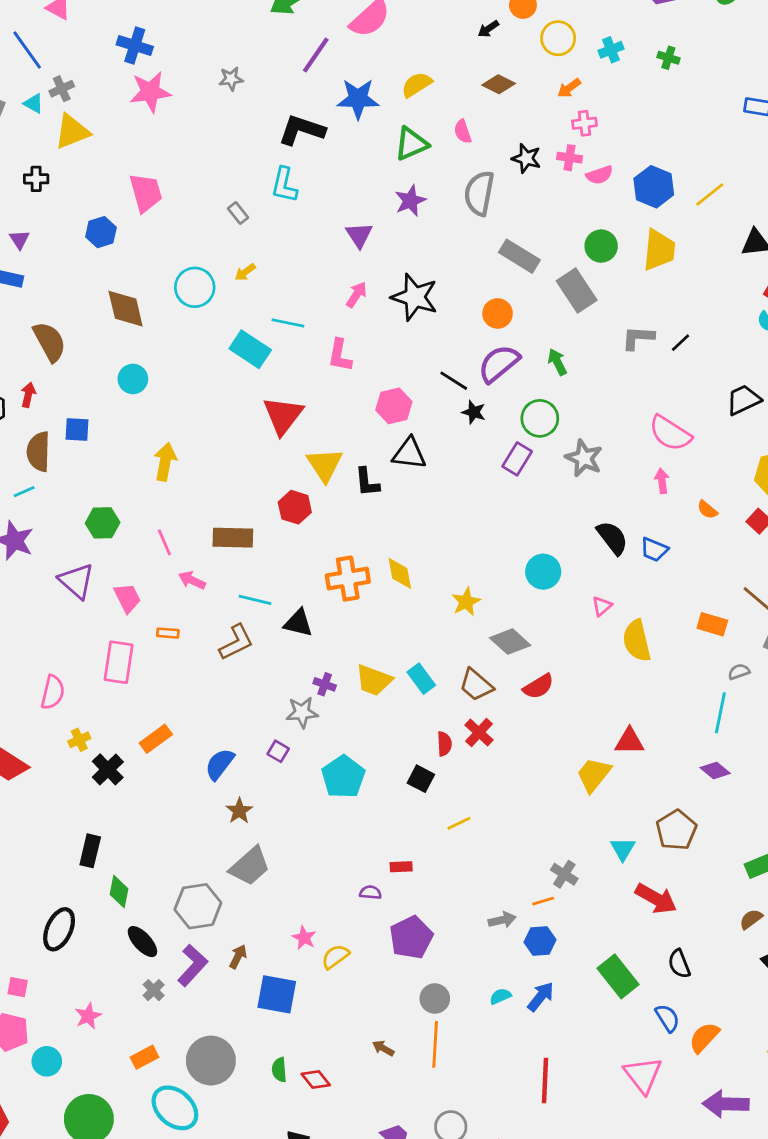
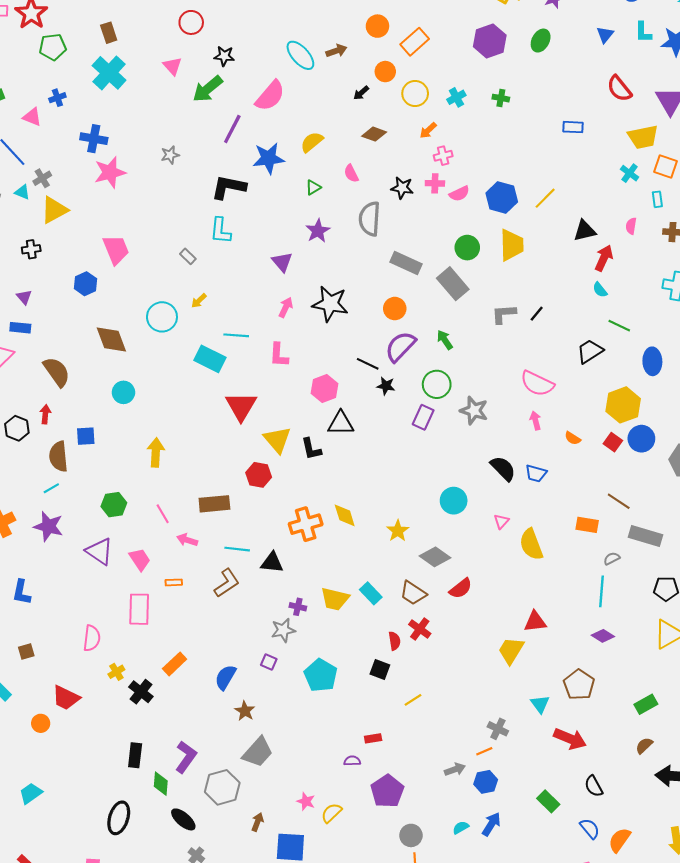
green triangle: (411, 144) -> (313, 188), size x0.6
purple L-shape: (193, 965) -> (186, 757), moved
green rectangle: (618, 976) -> (548, 801), size x0.7

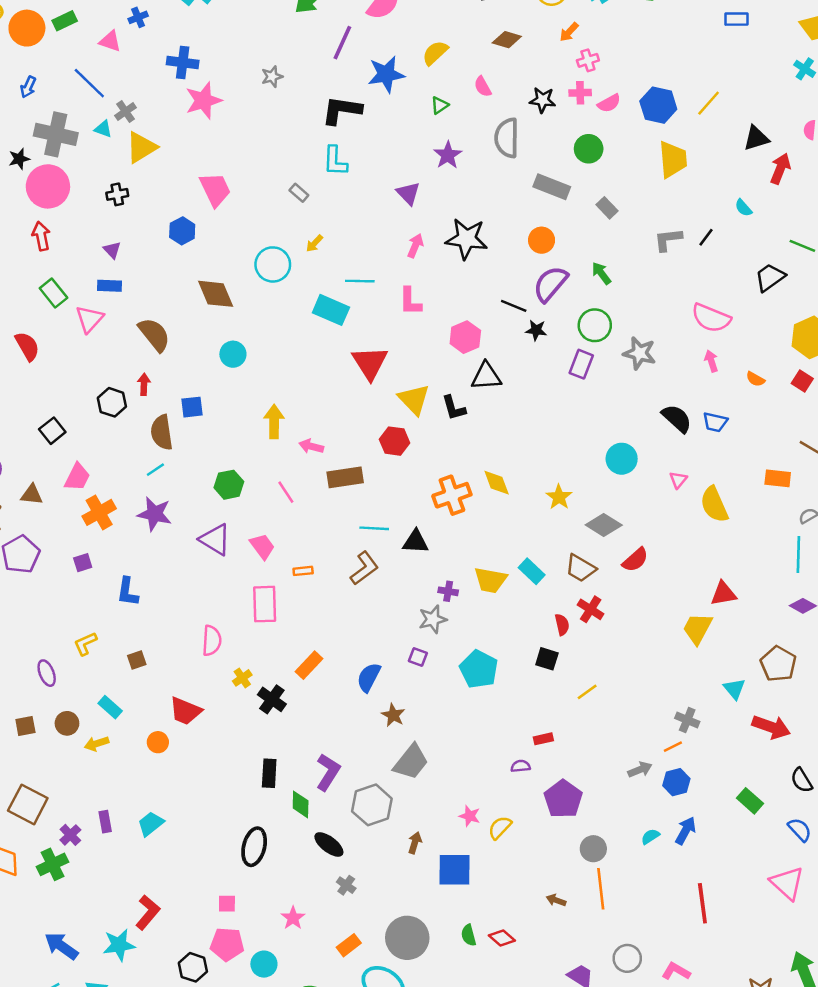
green circle: (467, 248) -> (589, 149), moved
gray rectangle: (453, 284) -> (607, 208), size x0.6
cyan semicircle: (600, 290) -> (743, 208), moved
pink arrow: (187, 540) -> (311, 446), moved

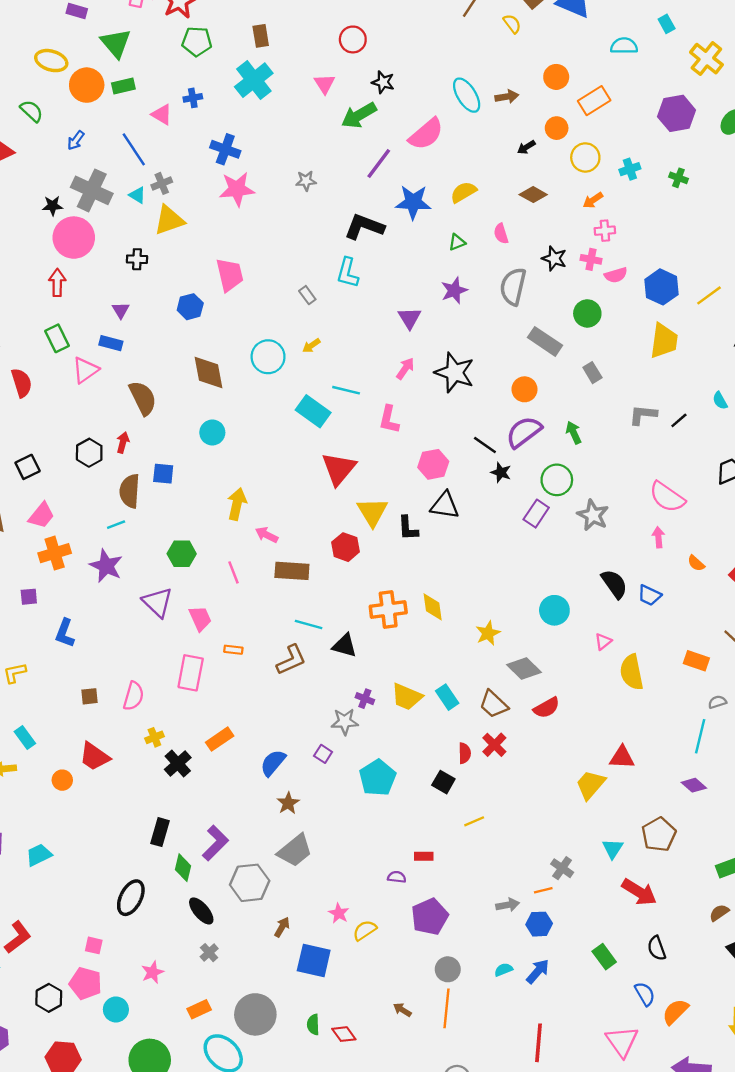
brown square: (137, 660) -> (89, 696), moved

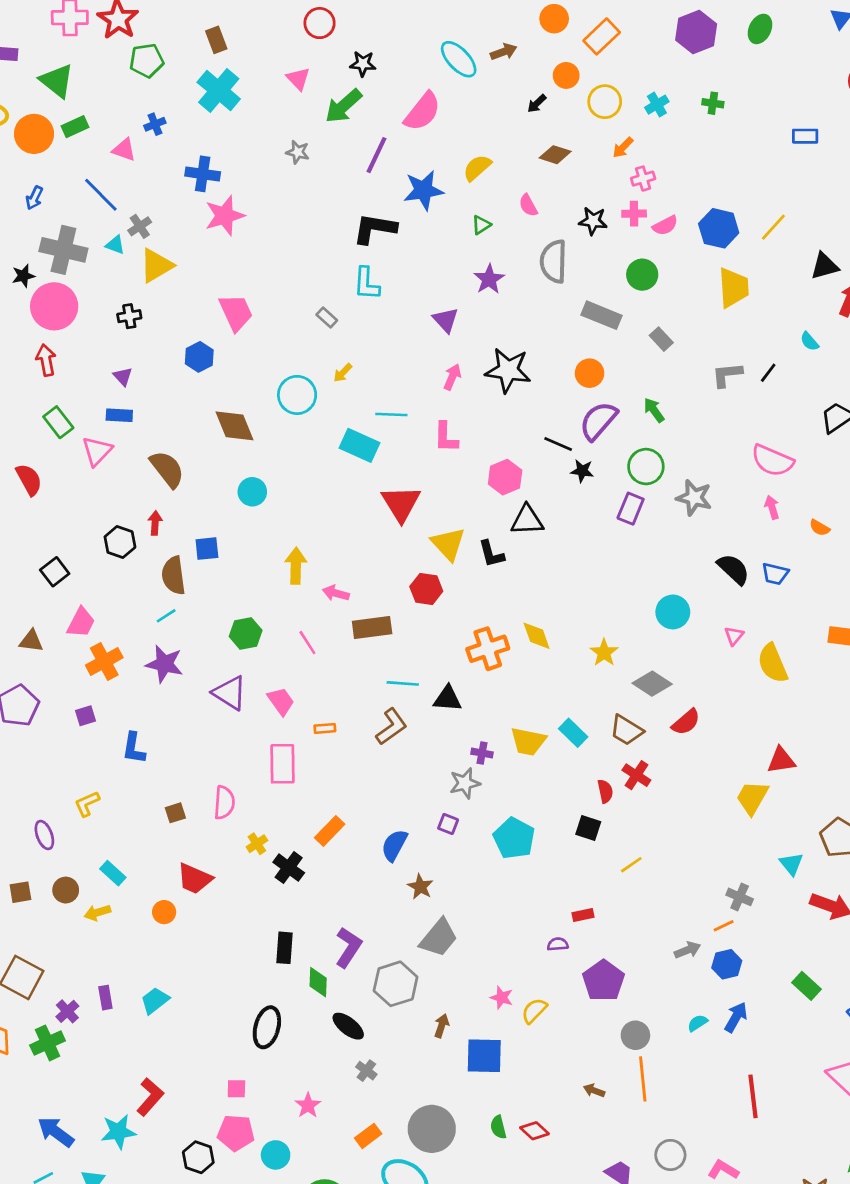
gray star: (306, 181) -> (298, 152), moved, turned 30

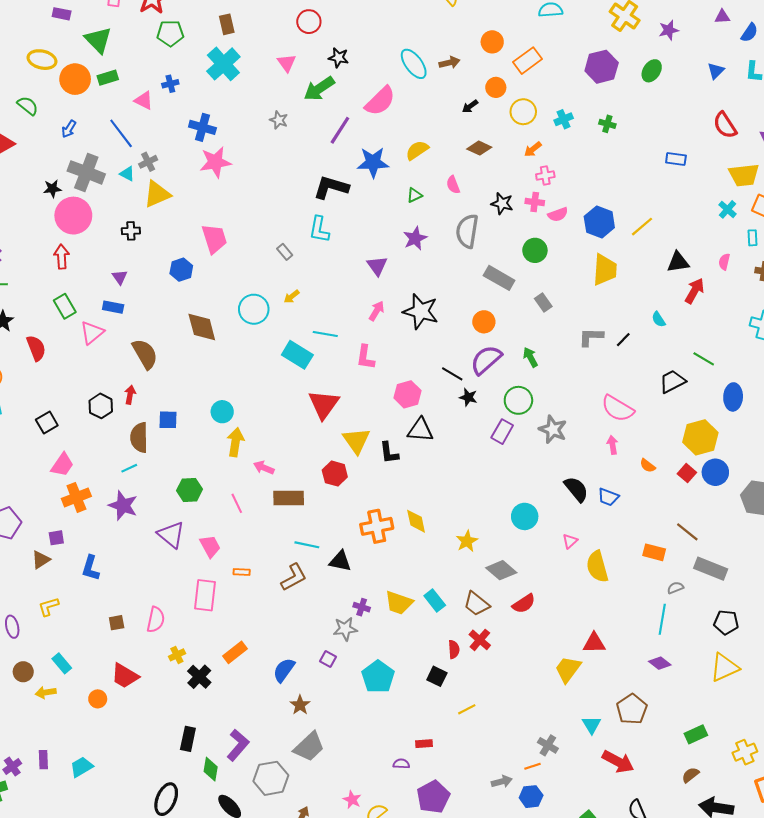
cyan circle: (252, 492) -> (222, 412), moved
brown triangle: (31, 641) -> (41, 560), moved, turned -48

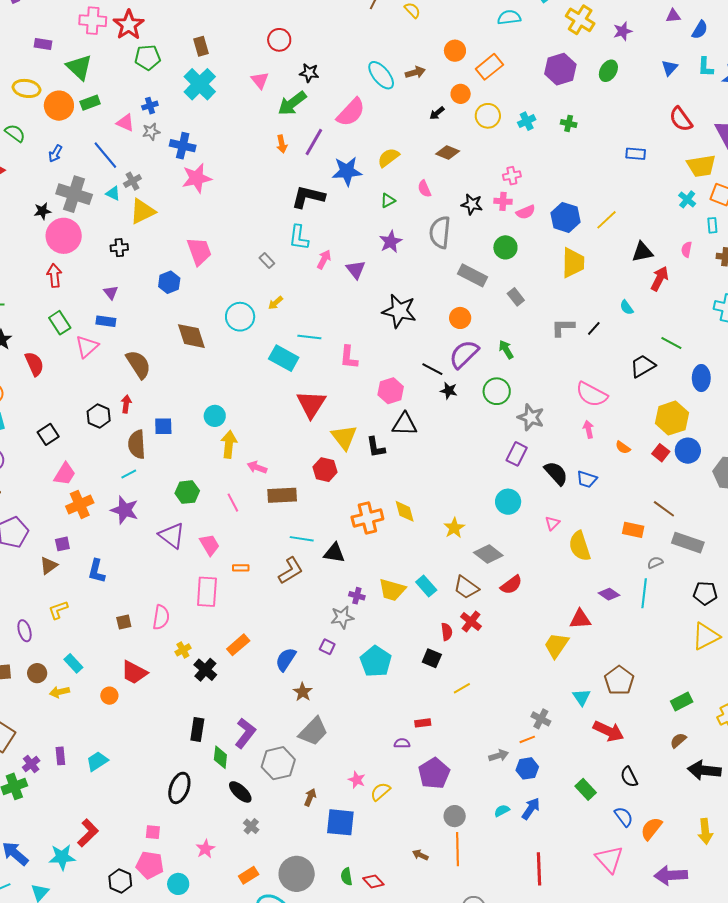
gray star: (279, 120) -> (151, 132), moved, turned -30
orange arrow: (533, 149) -> (282, 144), moved, turned -60
pink arrow: (377, 311) -> (324, 259), moved
purple rectangle: (502, 432) -> (517, 454), moved
purple diamond: (660, 663) -> (609, 594), moved

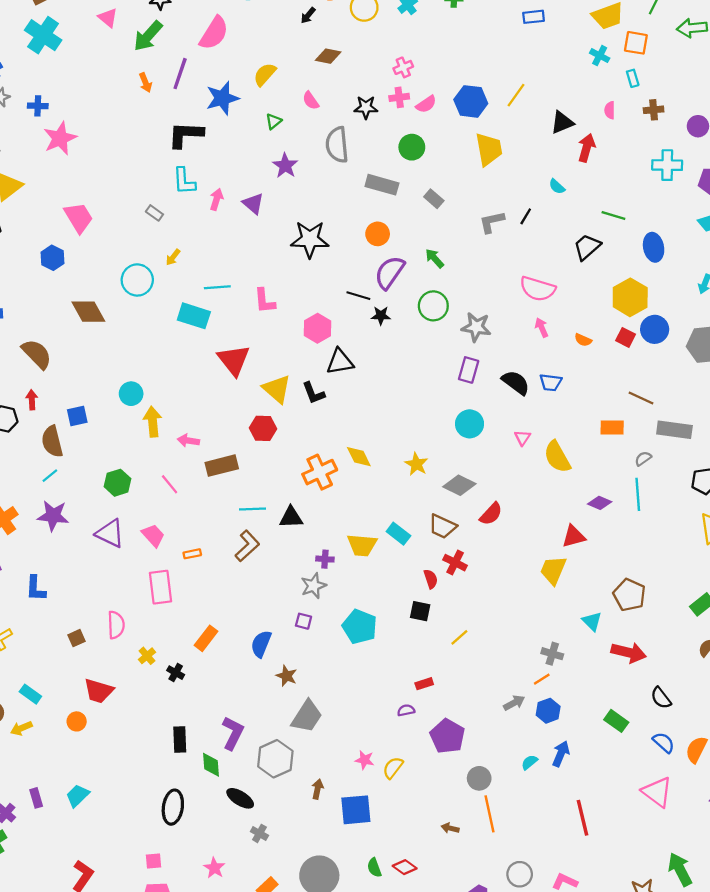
blue cross: (183, 146) -> (38, 106), size x0.7
black cross: (205, 670) -> (176, 673), size x0.7

